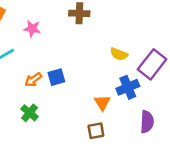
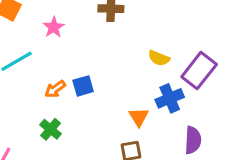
pink star: (32, 29) -> (54, 27), turned 30

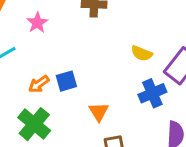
orange triangle: (139, 117) -> (99, 112), moved
green cross: (51, 129) -> (34, 124), size x1.5

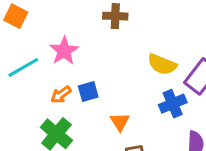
pink star: (37, 23) -> (64, 51), moved, size x1.4
yellow semicircle: (142, 53) -> (162, 64), size x1.4

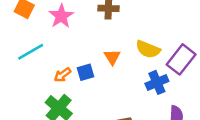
pink star: (64, 51) -> (61, 16), moved
orange triangle: (120, 122) -> (112, 57), moved

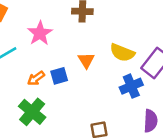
pink star: (61, 16) -> (40, 33), moved

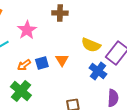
orange triangle: (86, 60) -> (62, 60), moved
blue cross: (131, 86) -> (98, 71), turned -30

